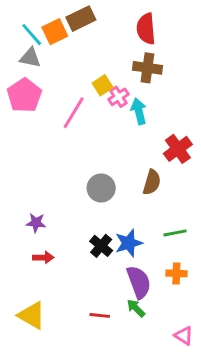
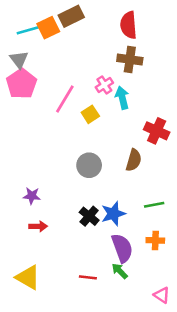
cyan line: (32, 35) -> (28, 30), turned -65
gray triangle: (30, 58) -> (19, 59), moved, turned 42
yellow square: (103, 85) -> (90, 114), moved
red cross: (178, 149) -> (157, 131), turned -30

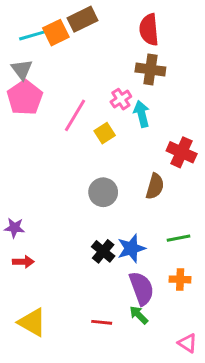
purple star: (32, 196) -> (14, 228), moved
red arrow: (38, 226) -> (23, 262), moved

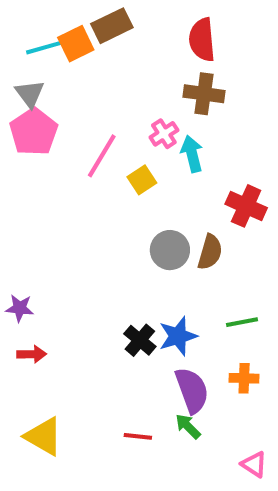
gray circle: (103, 192) -> (170, 250), moved

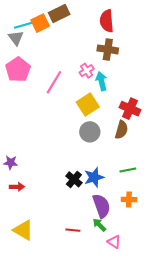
gray triangle: (30, 94) -> (16, 38), moved
yellow square: (142, 180) -> (88, 104), moved, size x1.5
brown semicircle: (210, 252) -> (122, 130), moved
pink triangle: (254, 464) -> (114, 242), moved

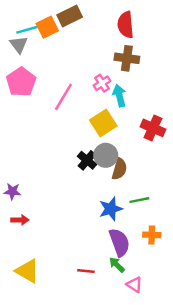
brown semicircle: (122, 130) -> (119, 169), moved
green line: (128, 170) -> (139, 200), moved
black cross: (74, 179) -> (87, 160), moved

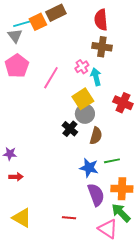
gray circle: (106, 155) -> (85, 114), moved
blue star: (111, 209) -> (89, 168), turned 30
orange cross: (152, 235) -> (122, 189), size x1.5
green arrow: (117, 265) -> (121, 213), moved, size x1.5
pink triangle: (134, 285) -> (108, 229), size x1.5

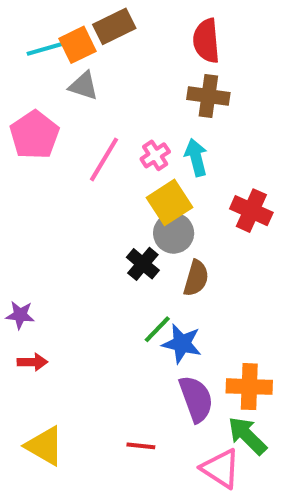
gray triangle: (15, 36) -> (84, 86), moved, turned -35
pink cross: (82, 67) -> (155, 155), moved
green line: (112, 161) -> (157, 329), moved, turned -35

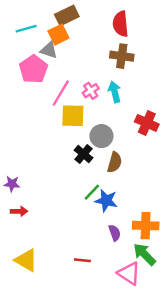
orange square: (77, 45) -> (58, 35), moved
pink pentagon: (34, 135) -> (33, 69), moved
yellow square: (170, 202) -> (73, 116), moved, turned 35
purple semicircle: (196, 399) -> (115, 233), size x0.6

